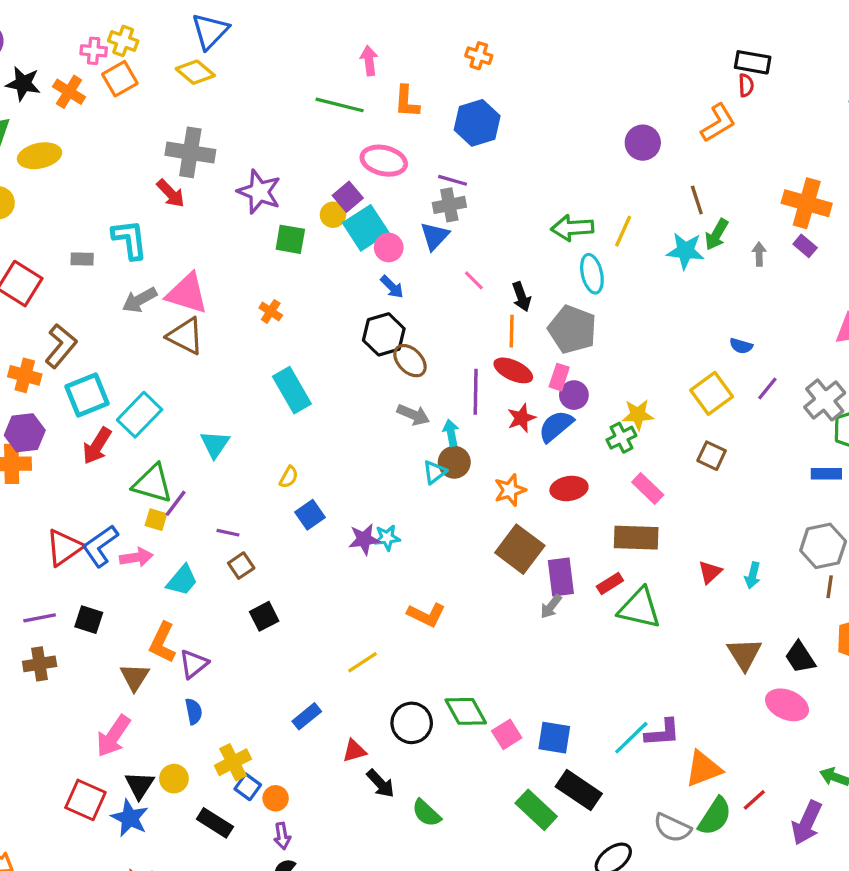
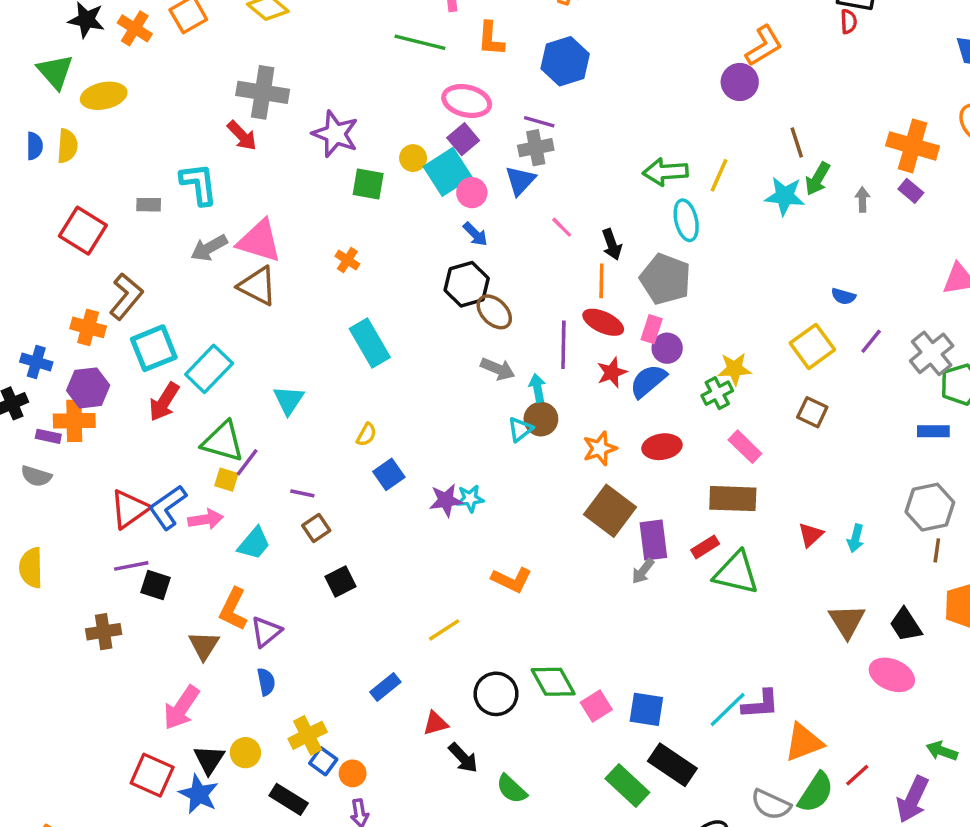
orange L-shape: (718, 123) -> (764, 46), moved
purple square: (348, 197) -> (463, 139), moved
purple line: (40, 618) -> (131, 566), moved

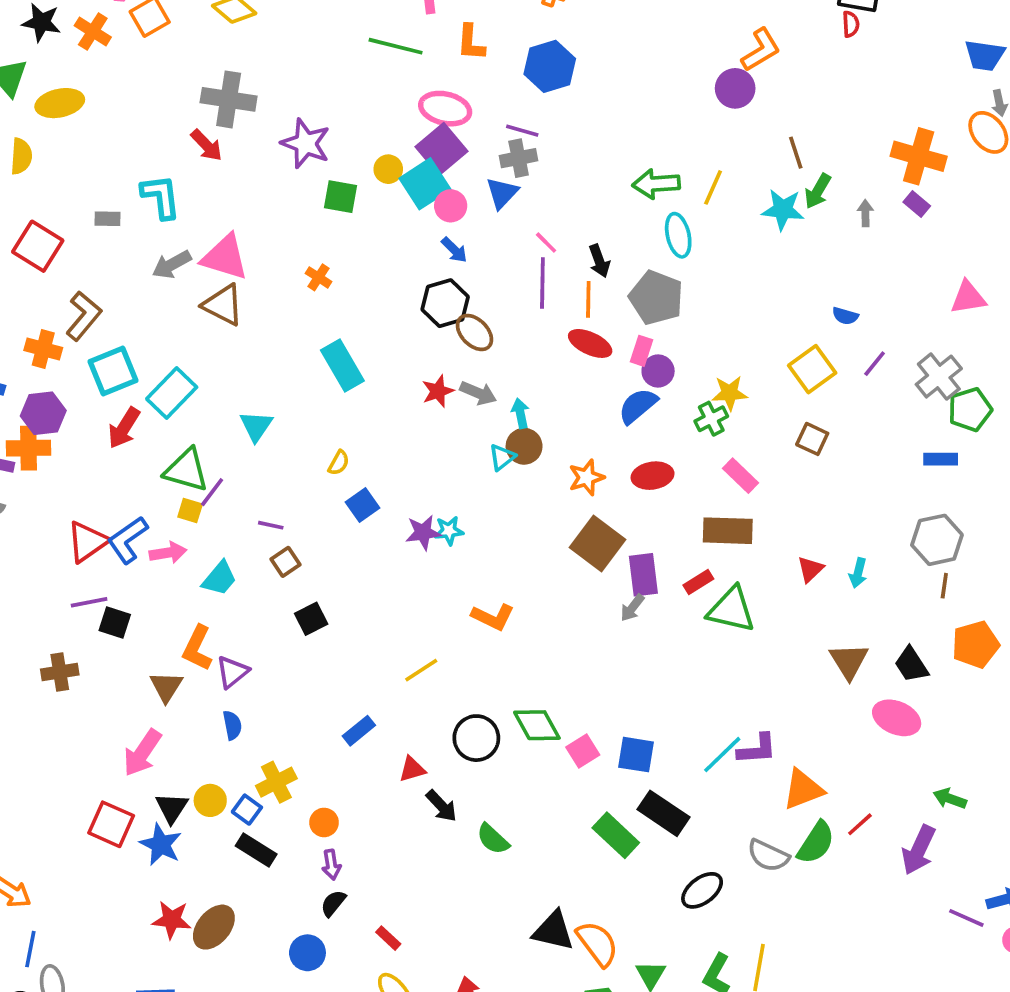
purple square: (463, 139) -> (441, 149), size x1.5
purple line: (563, 345) -> (542, 283), moved
red star: (612, 372) -> (438, 391), moved
blue square: (323, 761) -> (247, 810), moved

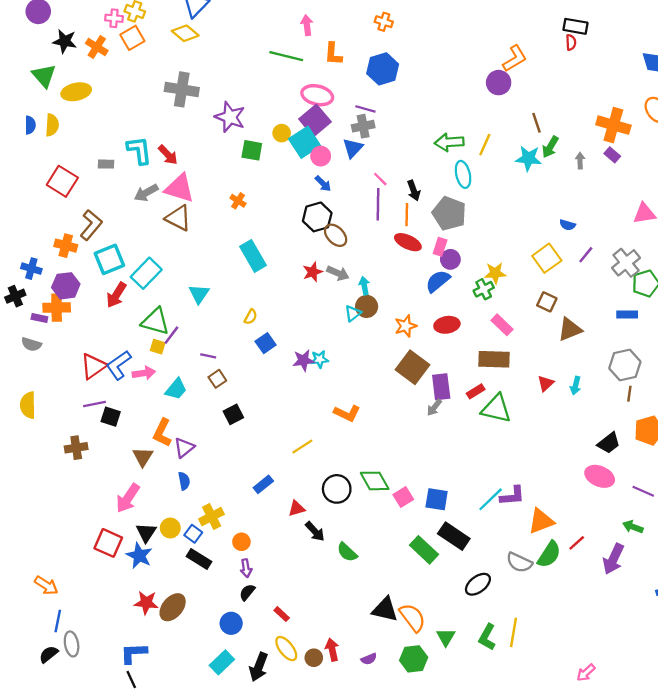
red arrow: (207, 145) -> (168, 155), moved
brown triangle: (849, 661) -> (570, 329), moved, turned 40
black trapezoid: (911, 665) -> (609, 443), turned -95
purple line: (966, 918) -> (643, 491), moved

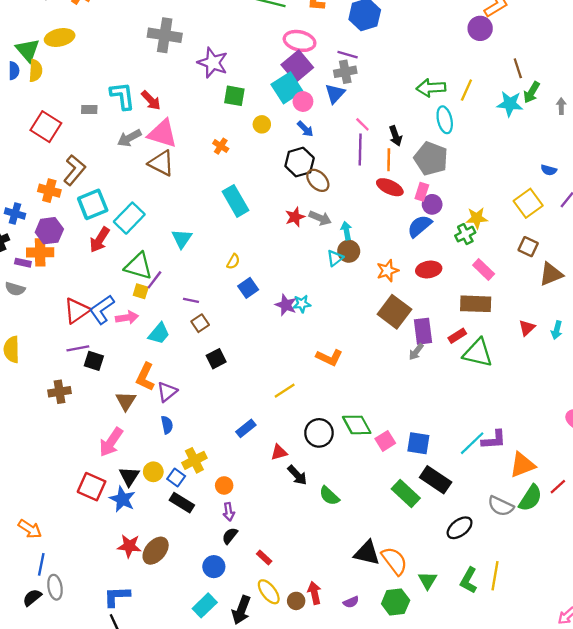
green triangle: (44, 76) -> (28, 50), moved
yellow circle: (282, 133) -> (262, 124), moved
purple star: (303, 360) -> (286, 305), turned 30

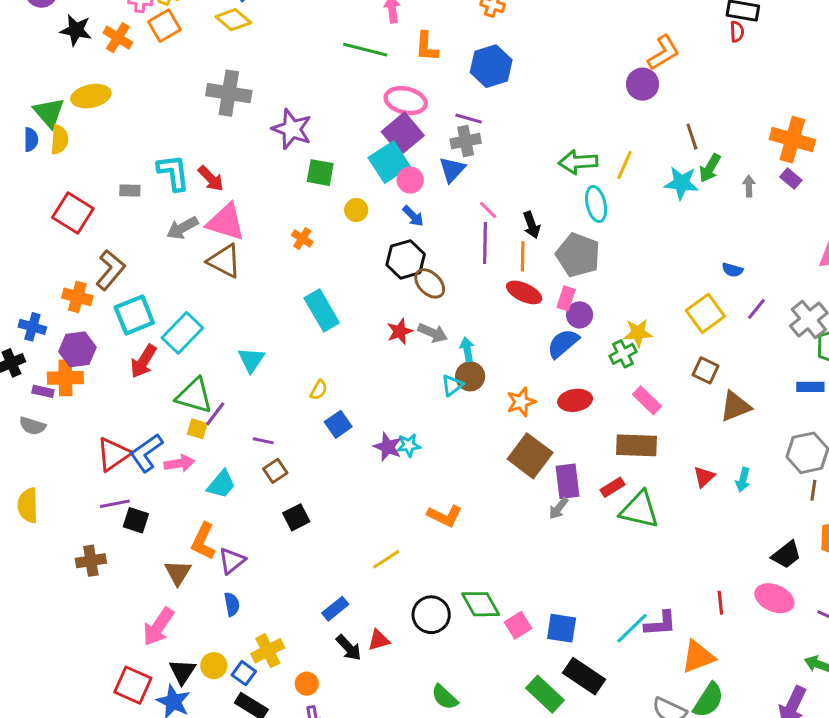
black arrow: (297, 475) -> (349, 648), moved
red line: (558, 487) -> (720, 603), moved, turned -54

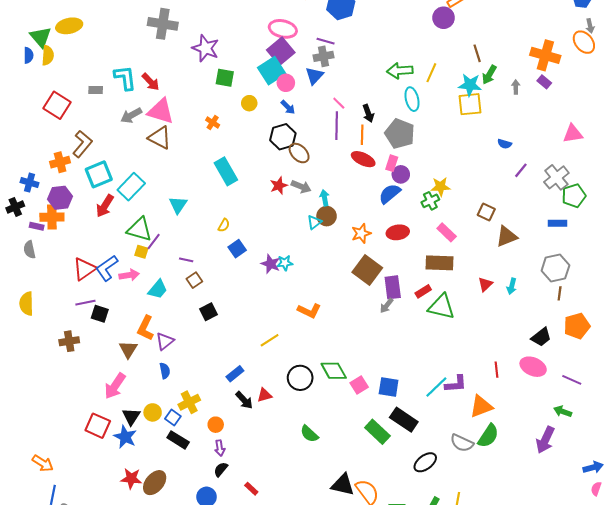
orange cross: (77, 297) -> (60, 162), turned -30
yellow square: (705, 313) -> (470, 104), moved, turned 30
gray semicircle: (32, 426) -> (30, 250), turned 60

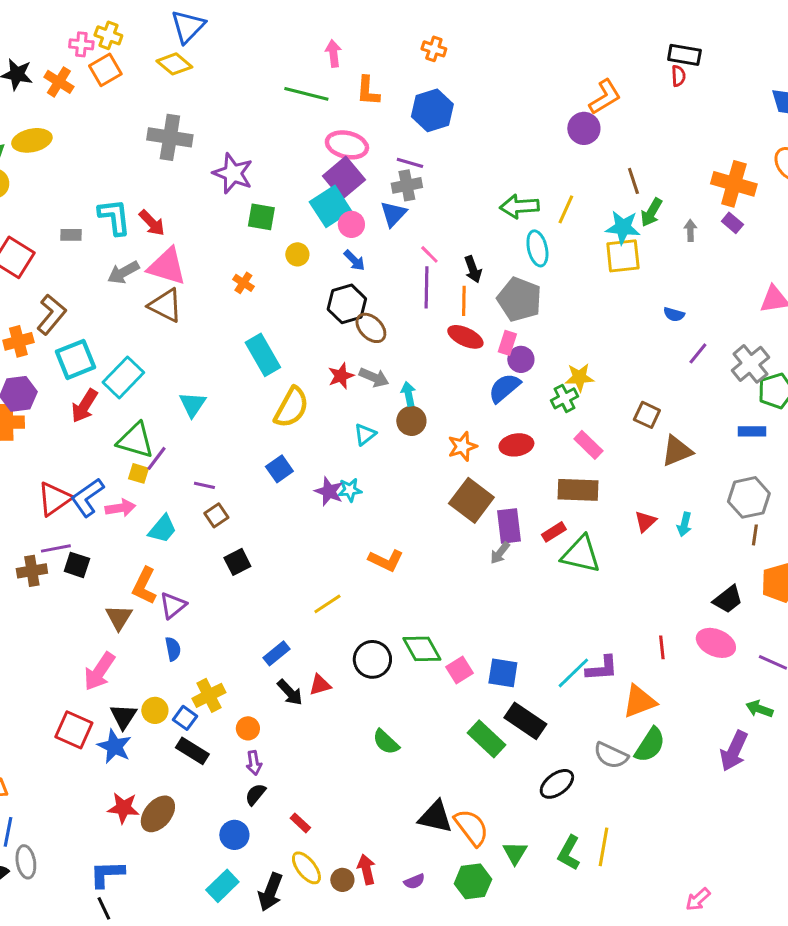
cyan triangle: (314, 222) -> (365, 434), moved
yellow semicircle: (224, 225) -> (291, 407), moved, size x2.0
brown cross: (69, 341) -> (32, 571), moved

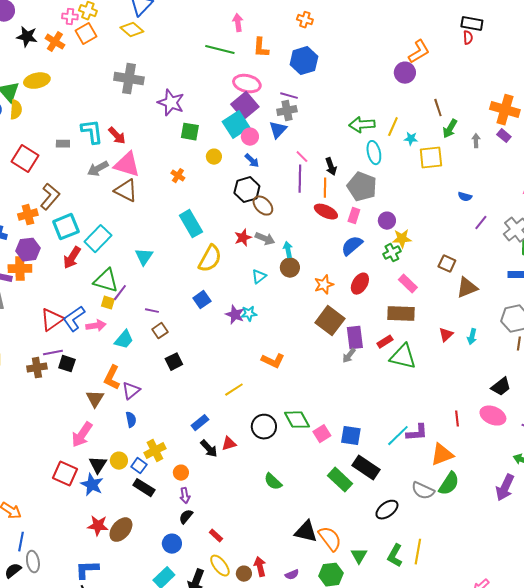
cyan star: (623, 227) -> (411, 139), moved, size x0.6
purple circle: (521, 359) -> (387, 221), moved
red ellipse: (516, 445) -> (360, 284), turned -50

